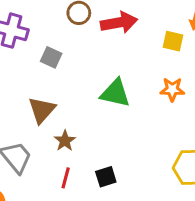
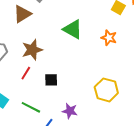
brown triangle: (42, 110) -> (22, 14), moved
brown star: (65, 141) -> (32, 50), size x1.5

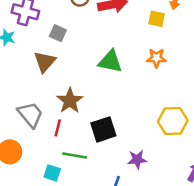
red line: (26, 73) -> (58, 128), moved
black square: (51, 80) -> (103, 129), size x1.5
green line: (31, 107) -> (75, 155), moved

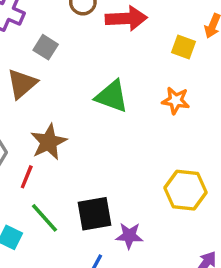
black square: (103, 129) -> (94, 214), moved
green line: (75, 155) -> (45, 218), turned 30

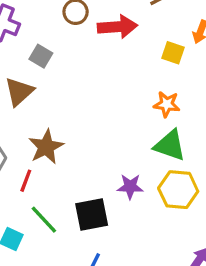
green triangle: (112, 96) -> (170, 145), moved
purple star: (129, 236) -> (130, 187), moved

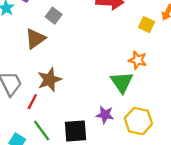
green triangle: (170, 145) -> (122, 82), moved, turned 30

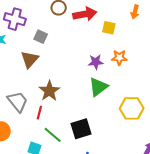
yellow square: (146, 25) -> (109, 28), moved
green triangle: (122, 82) -> (98, 87), moved, turned 40
purple star: (105, 115) -> (96, 62), moved

